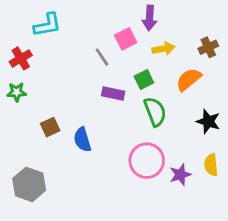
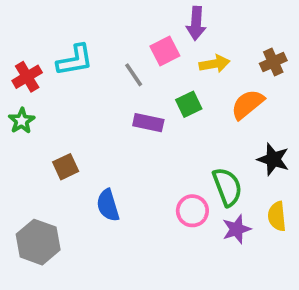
cyan L-shape: (47, 25) -> (75, 60), moved
green star: (17, 92) -> (22, 121), turned -30
green semicircle: (155, 112) -> (227, 187), moved
blue semicircle: (82, 140) -> (108, 205), moved
pink circle: (147, 161) -> (192, 211), size x0.7

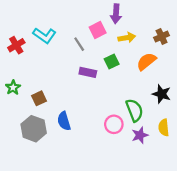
cyan L-shape: (75, 60) -> (44, 35), turned 45
green star: (22, 121) -> (13, 87), moved
gray hexagon: (38, 242) -> (34, 129), moved

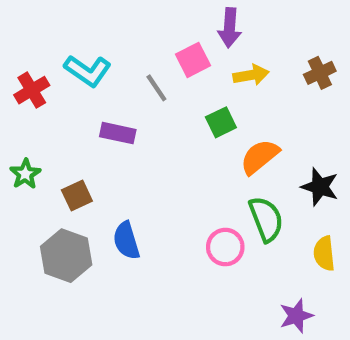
orange semicircle: (146, 61) -> (260, 157), moved
purple rectangle: (88, 72) -> (118, 133), moved
purple star: (140, 135) -> (296, 316), moved

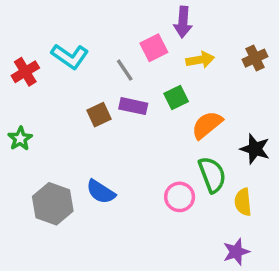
purple rectangle: (118, 133) -> (133, 106), moved
brown square: (77, 195) -> (99, 115), moved
blue semicircle: (126, 241) -> (101, 192), turned -40
yellow semicircle: (324, 253) -> (243, 202), moved

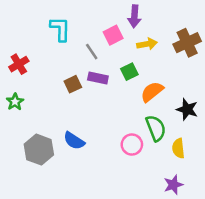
cyan L-shape: (70, 56) -> (60, 29), moved, turned -124
brown cross: (255, 58) -> (187, 43), size x1.5
red cross: (25, 72) -> (19, 64), moved

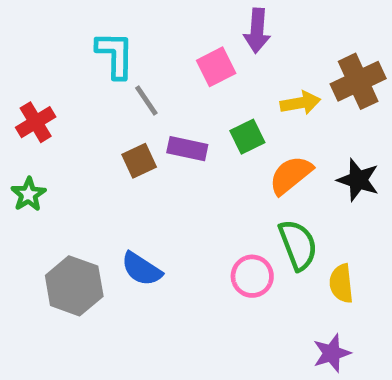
yellow arrow: (147, 44) -> (300, 103), moved
gray line: (92, 52) -> (146, 101), moved
black star: (187, 109) -> (358, 180), moved

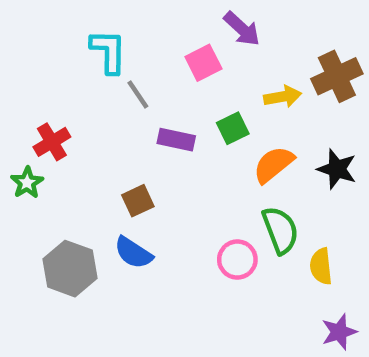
purple arrow: (257, 31) -> (242, 29), turned -51
red cross: (36, 122) -> (52, 142), moved
brown square: (139, 161) -> (138, 201), moved
purple star: (332, 353) -> (339, 332), moved

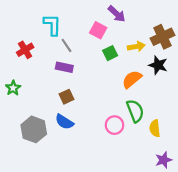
pink square: (203, 63) -> (98, 30), turned -35
green square: (233, 128) -> (110, 53), moved
purple rectangle: (176, 140) -> (64, 67), moved
red cross: (52, 142) -> (25, 50), moved
black star: (337, 169) -> (158, 65), moved

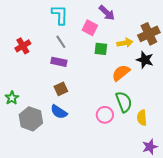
cyan L-shape: (52, 25) -> (60, 15), moved
green square: (110, 53) -> (101, 49), turned 32
green star: (13, 88) -> (12, 98), moved

